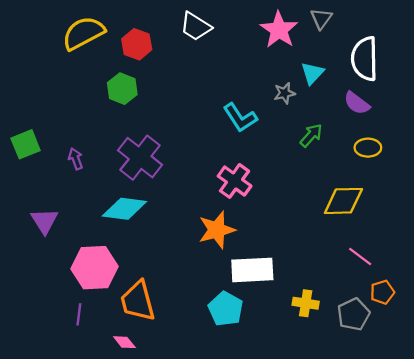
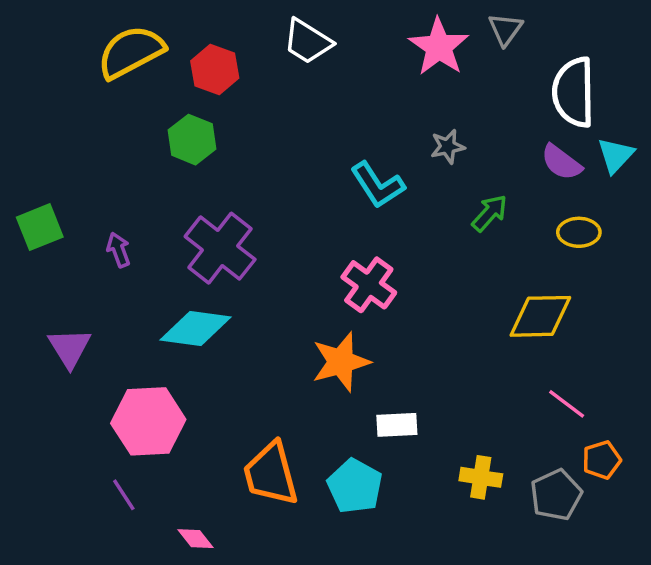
cyan triangle: (312, 73) -> (616, 155), moved
white rectangle: (252, 270) -> (397, 425), size x0.6
orange trapezoid: (138, 301) -> (271, 474), moved
purple line: (79, 314) -> (124, 495), turned -40

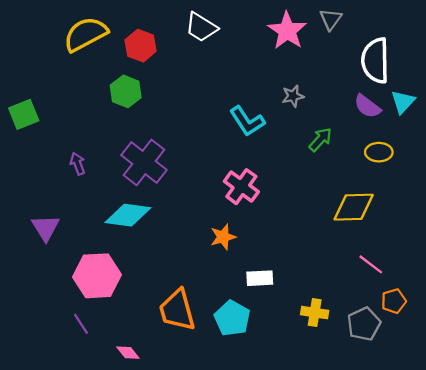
green square: (40, 227) -> (24, 114), moved
orange star: (341, 362) -> (223, 237), size x0.7

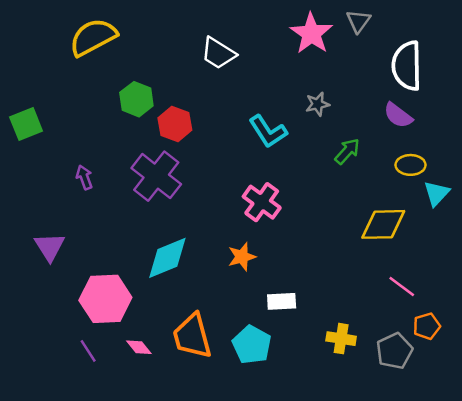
white trapezoid: (201, 27) -> (218, 53), moved
red hexagon: (141, 46) -> (175, 124), moved
cyan triangle: (403, 102) -> (437, 193), moved
cyan diamond: (128, 215) -> (167, 258), moved, turned -30
pink diamond: (128, 353) -> (139, 347), moved

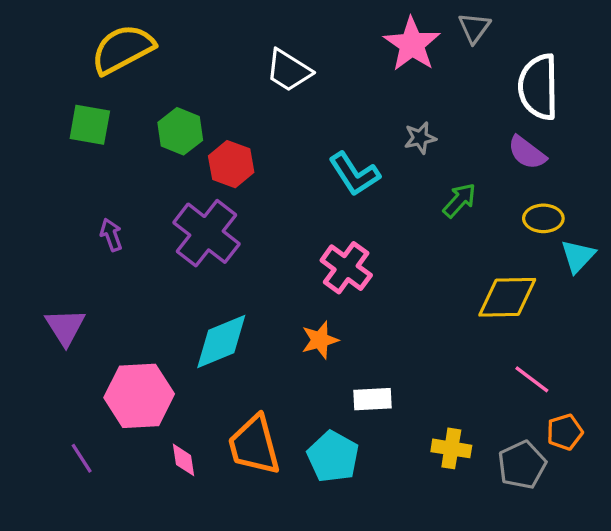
green square: (26, 124) -> (90, 125), moved, turned 32
pink diamond: (139, 347) -> (183, 460), turned 30
purple line: (88, 351) -> (82, 458), moved

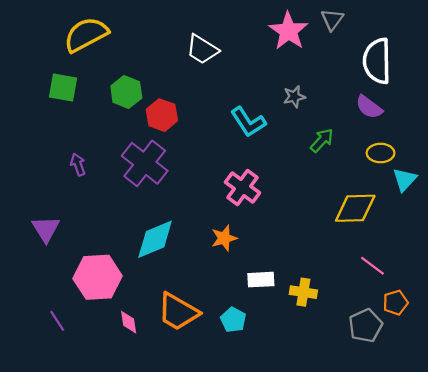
orange trapezoid: (254, 445) -> (178, 312), turned -45
yellow cross: (451, 448) -> (303, 292), moved
cyan pentagon: (333, 457) -> (233, 320), size x0.7

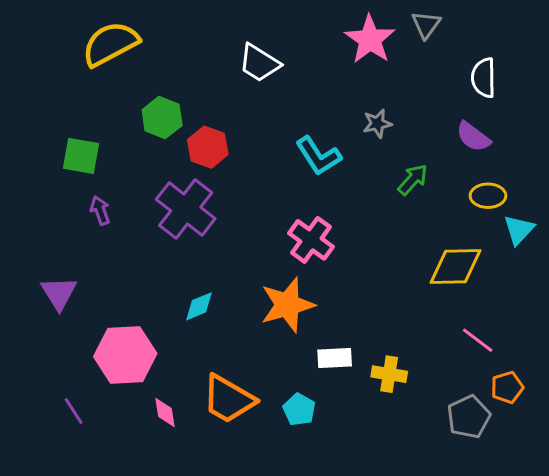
white semicircle: (377, 61) -> (484, 78), size x0.7
green square: (63, 87) -> (81, 156), moved
orange star: (224, 238) -> (287, 305), size x1.6
cyan diamond: (155, 239) -> (199, 306), size x0.6

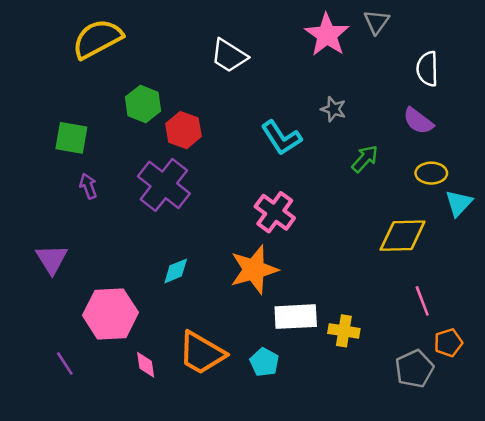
gray star: (377, 123) -> (333, 109), turned 30
pink line: (478, 340) -> (422, 301), turned 32
white rectangle: (335, 358) -> (296, 317), size x1.4

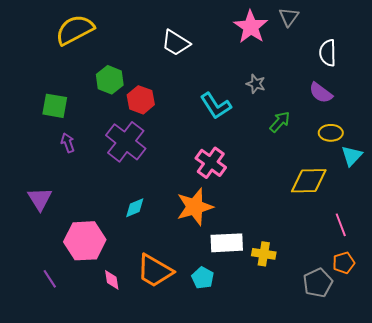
pink line: (422, 301) -> (341, 225), moved

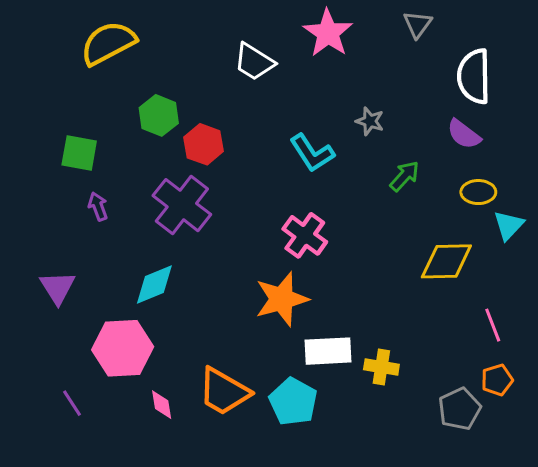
pink star: (251, 27) -> (328, 33), moved
white semicircle: (328, 53) -> (474, 76), size x1.4
cyan diamond: (135, 208) -> (154, 285), moved, size x1.4
cyan pentagon: (203, 278) -> (293, 402), size x1.5

